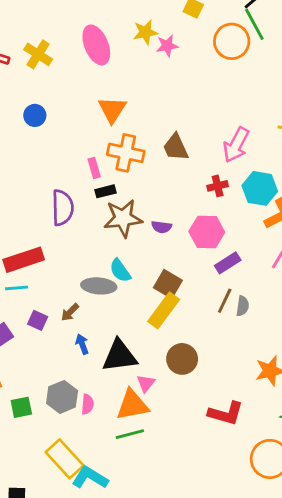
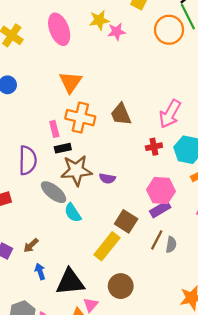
pink hexagon: (207, 232) -> (161, 190), moved
brown square: (168, 284) -> (126, 221), moved
gray ellipse: (99, 286) -> (54, 192), moved, turned 32

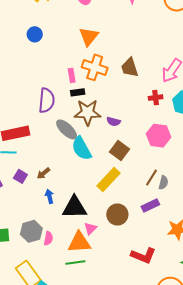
purple rectangle: (160, 209) -> (150, 206), moved
cyan semicircle: (73, 213) -> (81, 148), size x1.4
brown square: (126, 221) -> (119, 151), moved

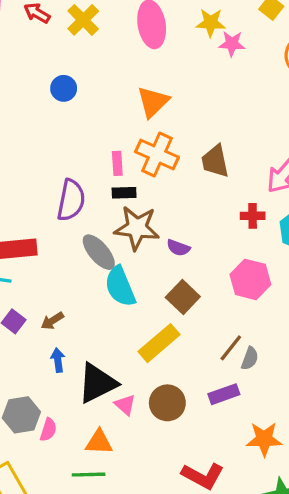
black triangle: (74, 207) -> (97, 383), turned -32
pink triangle: (90, 228) -> (125, 405), moved, turned -40
orange triangle: (79, 242) -> (99, 442), size x0.7

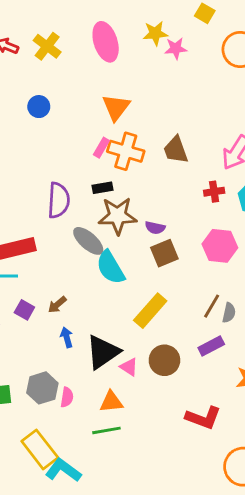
pink rectangle: (117, 163) -> (101, 148), moved, turned 42
brown square: (183, 297) -> (164, 253), moved, turned 32

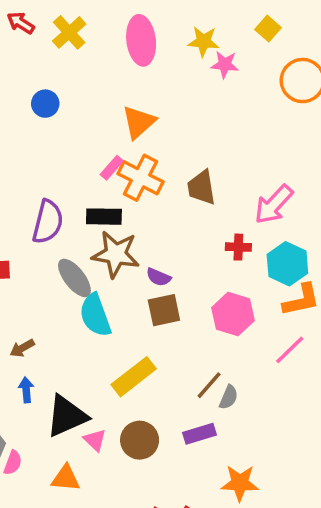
black rectangle: (102, 188) -> (104, 217), size x1.4

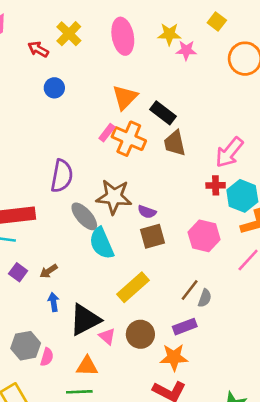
red arrow: (21, 23) -> (38, 49), moved
black rectangle: (104, 217) -> (163, 113), moved, turned 40
red cross: (238, 247) -> (216, 185), moved
orange star: (240, 483) -> (174, 357), moved

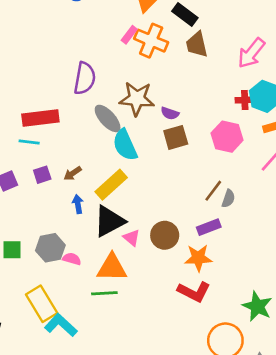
red cross: (216, 185) -> (245, 100), moved
purple square: (18, 272) -> (42, 175), turned 36
yellow rectangle: (133, 287) -> (111, 185), moved
pink semicircle: (47, 357) -> (72, 259), turned -90
orange triangle: (87, 366) -> (112, 268), size x1.4

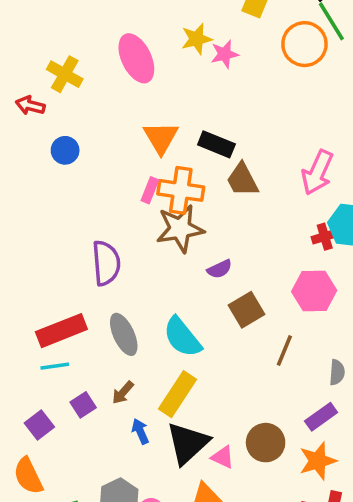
brown star: (137, 99) -> (180, 229), moved
purple semicircle: (170, 113) -> (220, 269), moved, turned -30
gray ellipse: (108, 118) -> (124, 334), moved, turned 32
brown line: (213, 191) -> (284, 350), moved

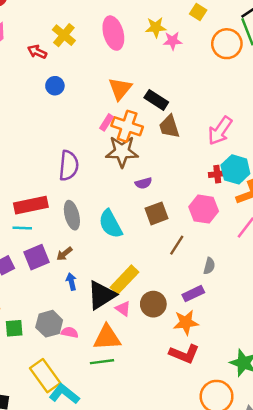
yellow rectangle: (177, 394) -> (125, 280), moved
purple square: (83, 405) -> (36, 257), size x1.5

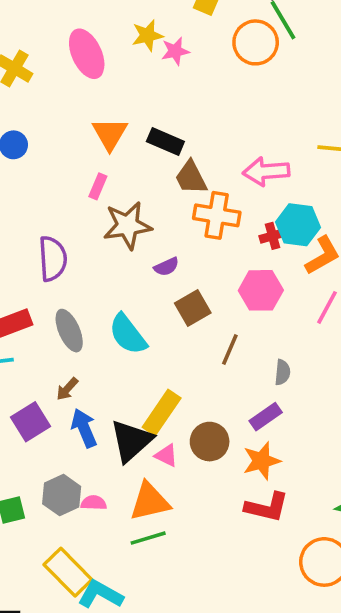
orange cross: (127, 126) -> (217, 215), moved
pink arrow: (220, 131) -> (266, 172), turned 60
purple square: (36, 257) -> (30, 422), moved
blue arrow: (71, 282) -> (84, 428), size x1.5

